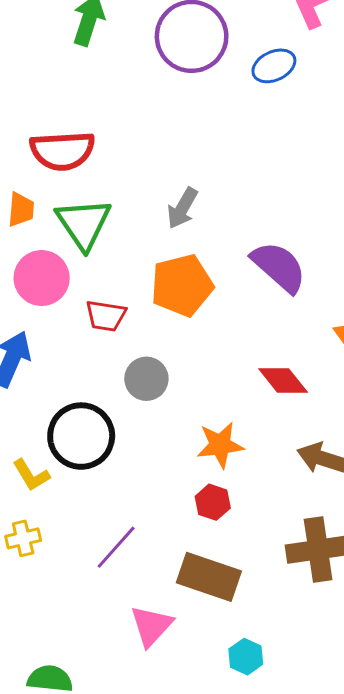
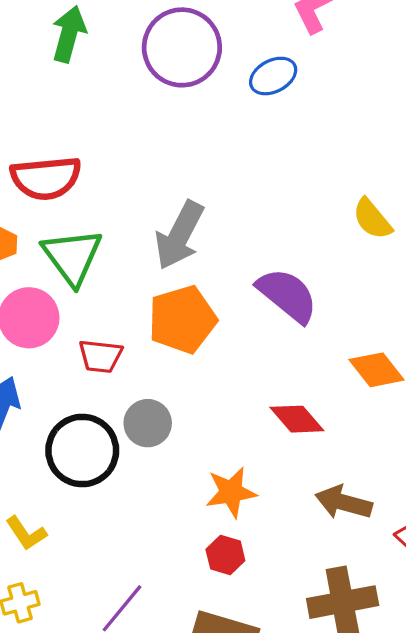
gray arrow: (182, 208) -> (179, 235), size x1.5
black circle: (81, 436) -> (82, 451), moved

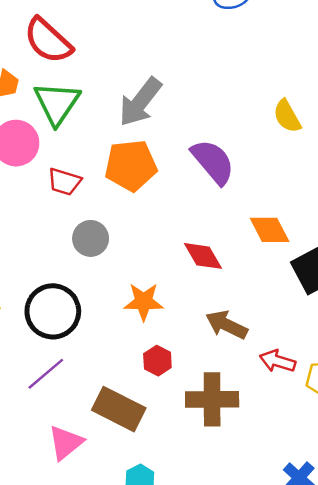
red semicircle: (46, 178) -> (48, 41), turned 38
black circle: (82, 451) -> (53, 311), moved
red hexagon: (225, 555) -> (157, 361), moved

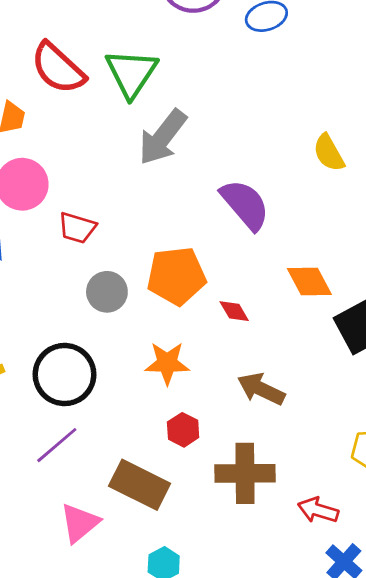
green triangle: (57, 103) -> (131, 73), moved
orange pentagon: (131, 165) -> (176, 276), moved
red diamond: (203, 256) -> (234, 311), size x0.7
red arrow: (277, 361) -> (318, 510), moved

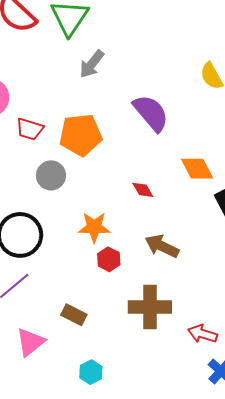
gray arrow: (163, 137) -> (92, 64), size x0.7
orange pentagon: (176, 276) -> (81, 135), moved
red hexagon: (183, 430) -> (109, 259), moved
brown rectangle: (140, 485) -> (74, 315), size x0.6

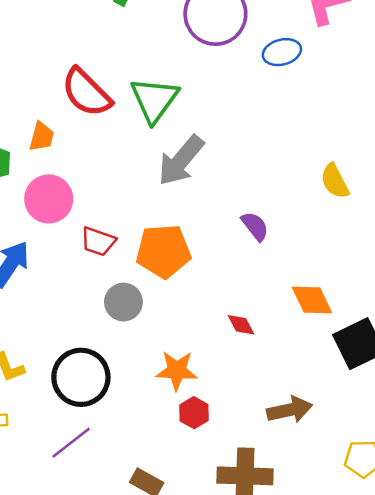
gray arrow: (92, 64) -> (181, 160), size x1.4
purple semicircle: (151, 113) -> (255, 226), size x0.6
brown arrow: (162, 246) -> (290, 410), moved, turned 140

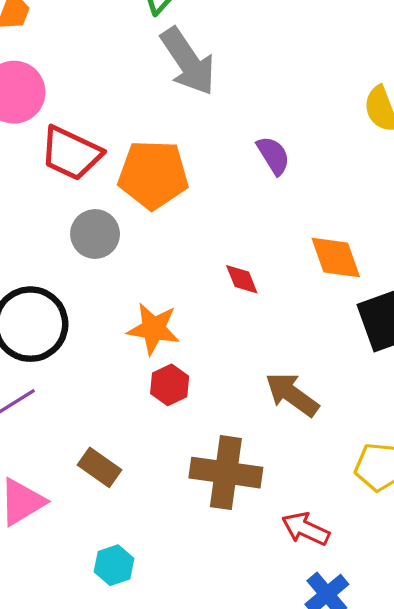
gray arrow: (181, 160) -> (188, 61), turned -80
red trapezoid: (98, 241) -> (71, 153), size x1.4
brown arrow: (290, 410) -> (292, 394), turned -138

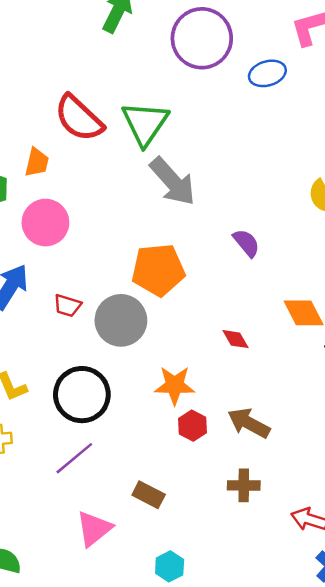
red trapezoid: (71, 153) -> (67, 305), moved, size x0.6
gray circle: (95, 234) -> (121, 320), size x1.4
brown arrow: (292, 394) -> (249, 423), moved
brown cross: (226, 473) -> (244, 485), size x0.6

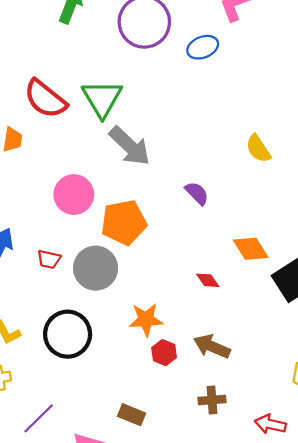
pink circle: (45, 223) -> (74, 195), moved
red diamond: (236, 339) -> (208, 280), moved
purple line: (74, 458) -> (39, 418), moved

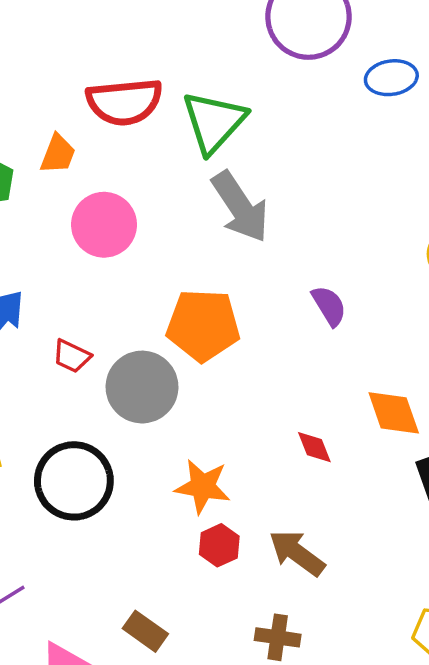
red semicircle: (45, 99) -> (124, 102), turned -57
pink circle: (74, 195) -> (104, 225), moved

